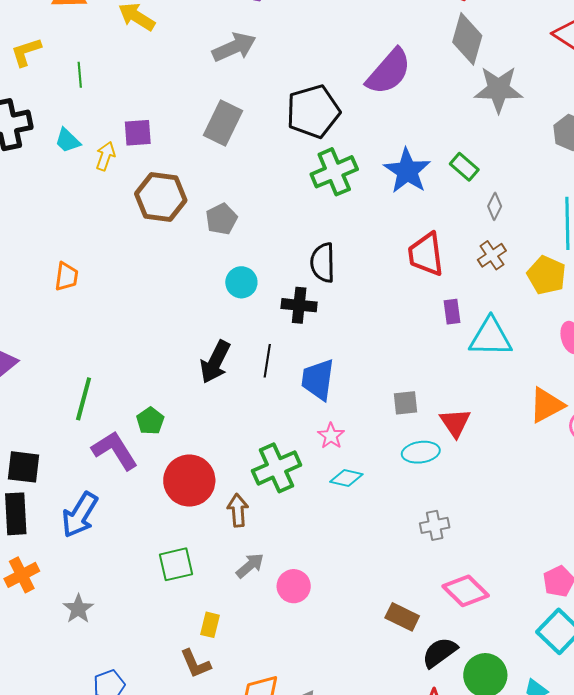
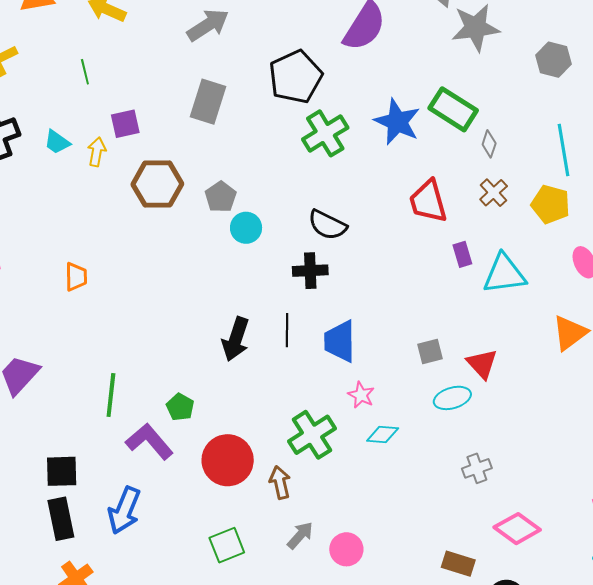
green line: (80, 75) -> (85, 72), moved
green rectangle: (464, 167) -> (453, 109), size x1.6
black semicircle: (323, 263) -> (327, 225), turned -54
cyan circle: (241, 282) -> (246, 228), moved

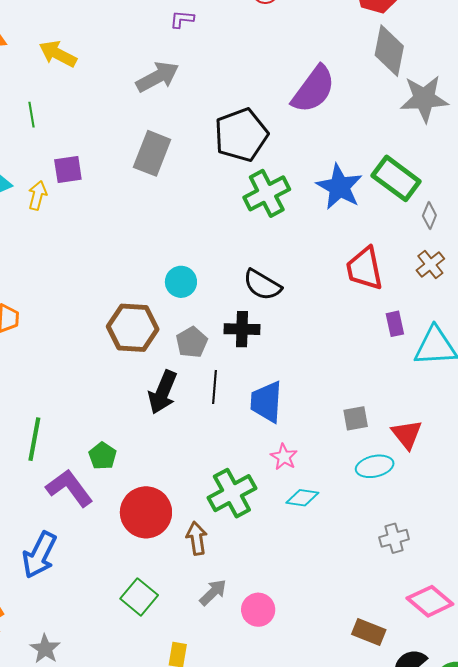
brown hexagon: (157, 184) -> (133, 328), moved
gray pentagon: (221, 197) -> (192, 342), moved
green square: (227, 545) -> (139, 597), turned -33

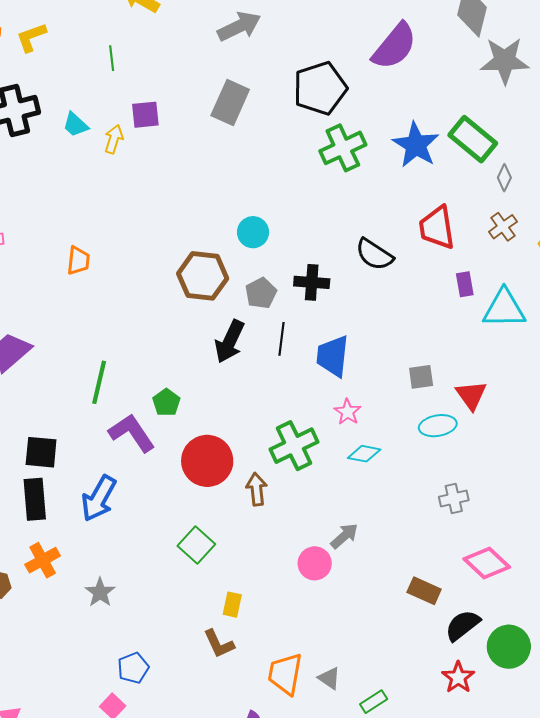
black semicircle: (262, 285) -> (374, 255), moved
gray arrow: (213, 592) -> (344, 536), moved

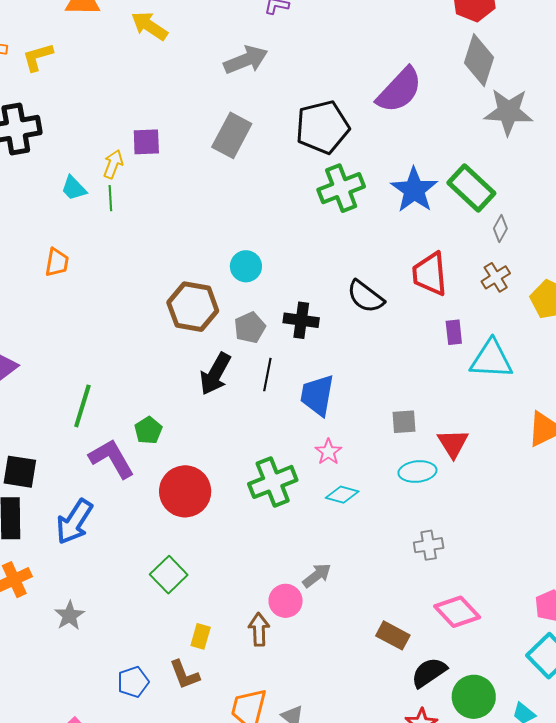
green line: (112, 58) -> (110, 198), moved
cyan trapezoid: (75, 125) -> (74, 188), moved
orange trapezoid: (78, 261) -> (57, 262), moved
brown arrow: (257, 489) -> (259, 629), moved
blue pentagon: (133, 668) -> (133, 682), moved

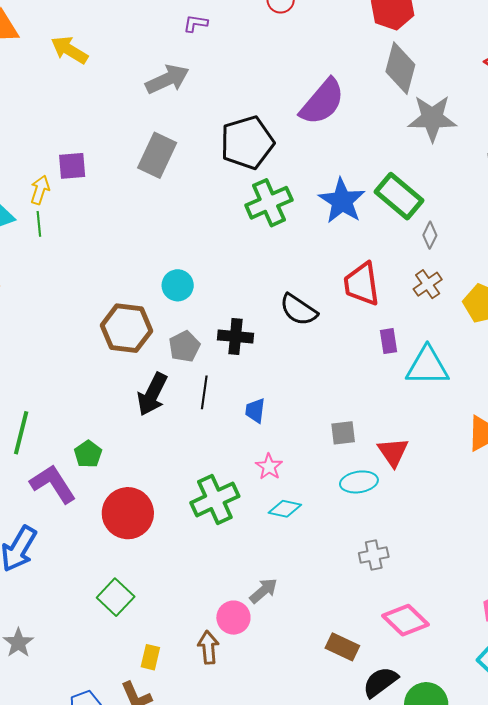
blue trapezoid: (317, 395) -> (255, 411), size x0.6

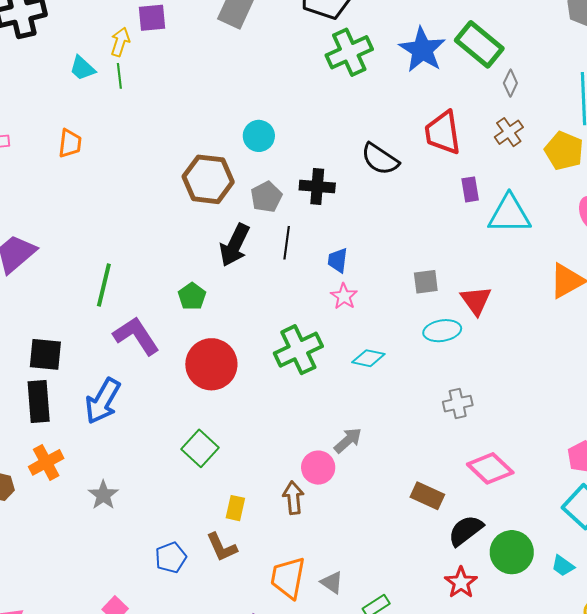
green pentagon: (88, 454) -> (192, 296), moved
pink star: (269, 467) -> (344, 296), moved

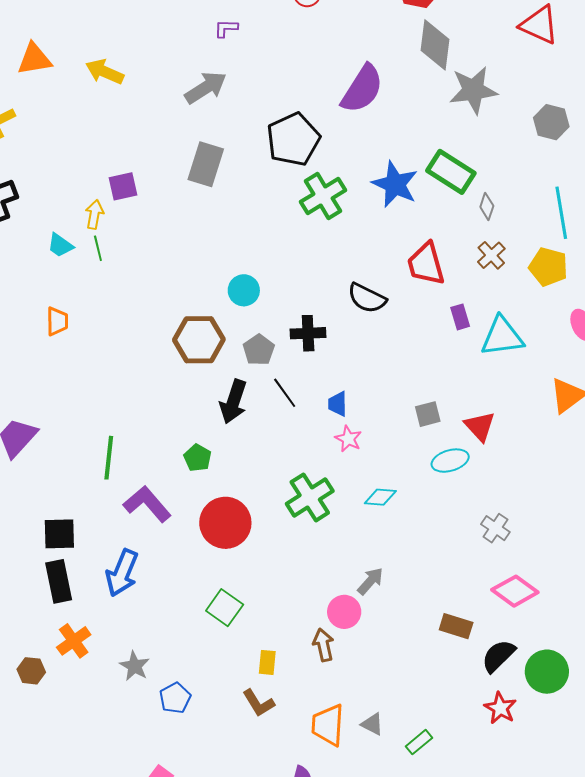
black line: (287, 243) -> (285, 393), turned -36
gray cross: (458, 404) -> (495, 528), moved, turned -36
blue pentagon: (171, 558) -> (175, 698), moved

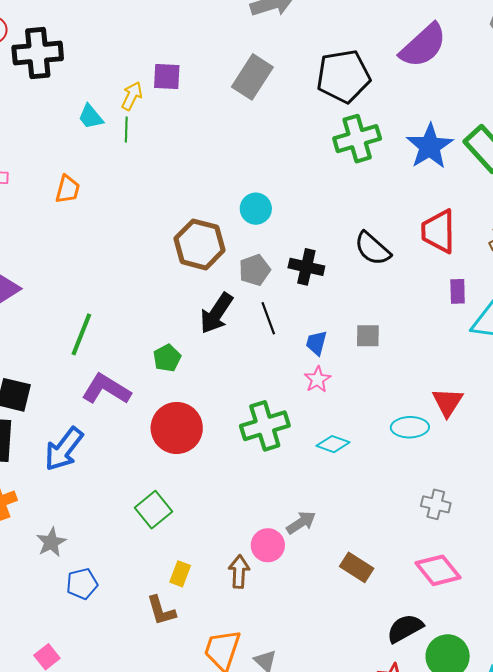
gray square: (428, 414) -> (368, 336), moved
purple L-shape: (147, 504) -> (106, 389), turned -33
gray cross: (495, 528) -> (436, 504), turned -36
brown rectangle: (456, 626) -> (357, 567), moved

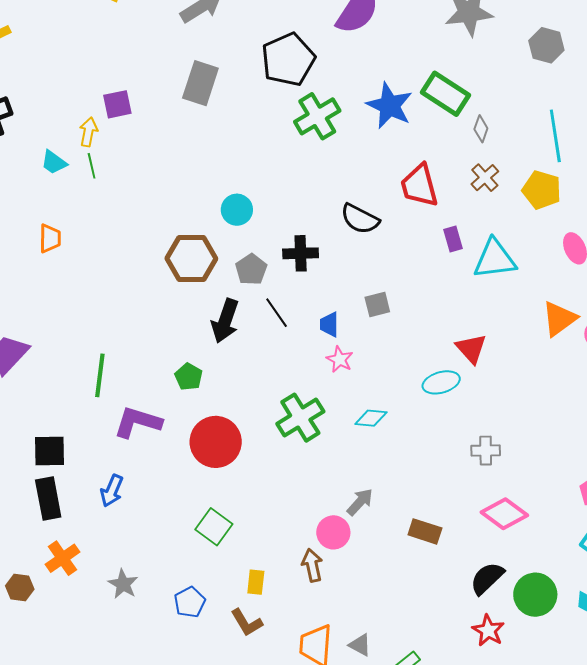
blue arrow: (64, 449) -> (112, 491), size x0.7
blue pentagon: (82, 584) -> (190, 602), moved

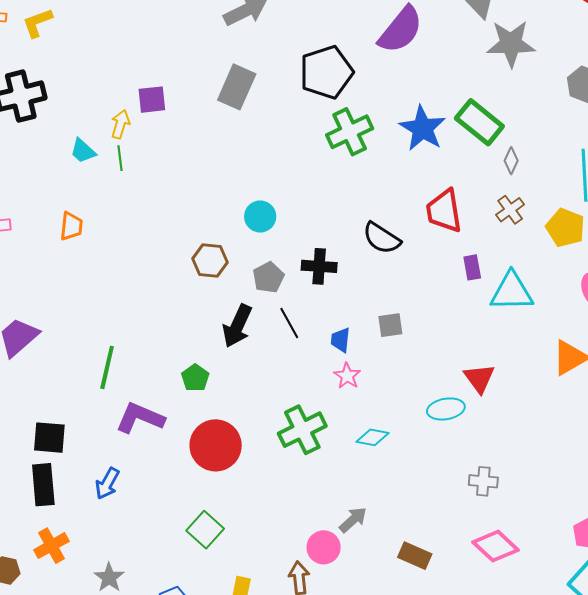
brown hexagon: (191, 258) -> (210, 260), size x0.7

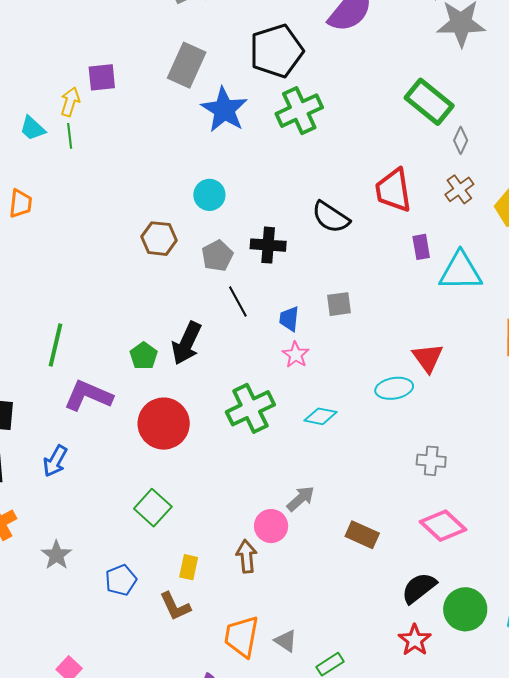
blue star: (423, 128) -> (224, 110), moved
black arrow: (237, 326) -> (187, 343), moved

